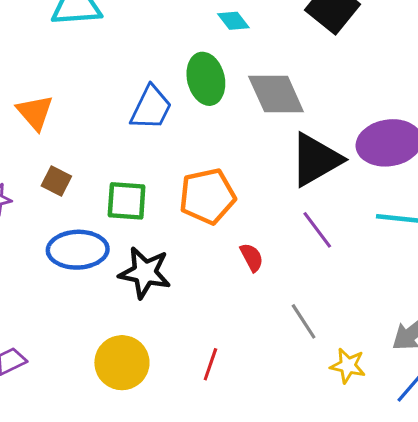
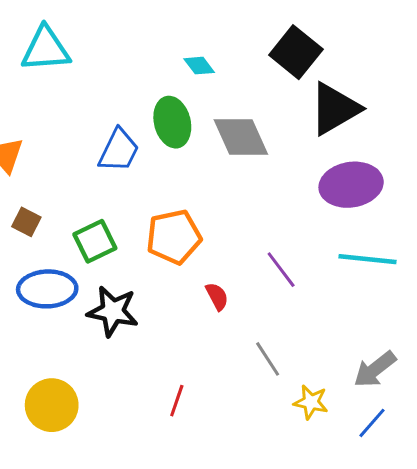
black triangle: (316, 160) -> (335, 109), moved
green square: (127, 201) -> (95, 241), turned -30
yellow circle: (122, 363) -> (52, 405), moved

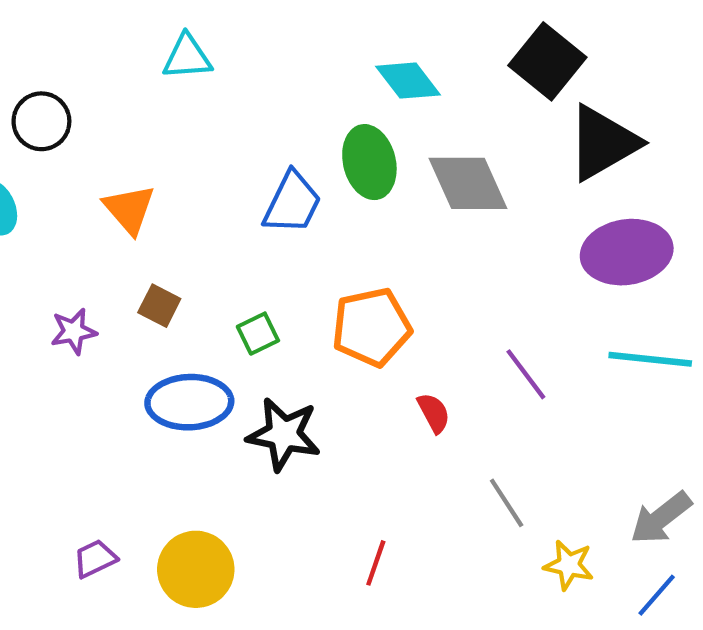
cyan triangle: (46, 49) -> (187, 57), size x0.7
cyan diamond: (199, 66) -> (408, 81), size x1.4
green square: (95, 241) -> (258, 334), size x0.7

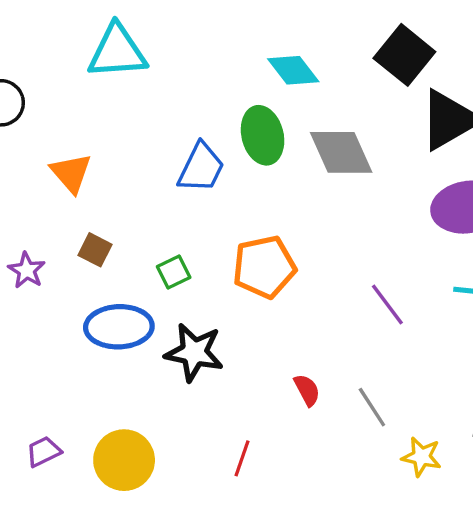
cyan triangle: (187, 57) -> (117, 51), size x1.5
purple star: (74, 331) -> (27, 270), turned -30
red semicircle: (434, 413) -> (307, 390), moved
red line: (376, 563) -> (242, 458), moved

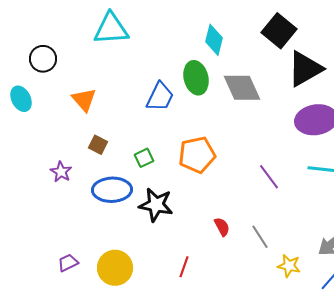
cyan diamond: (293, 70) -> (214, 40), turned 52
purple star: (27, 270) -> (61, 172), moved

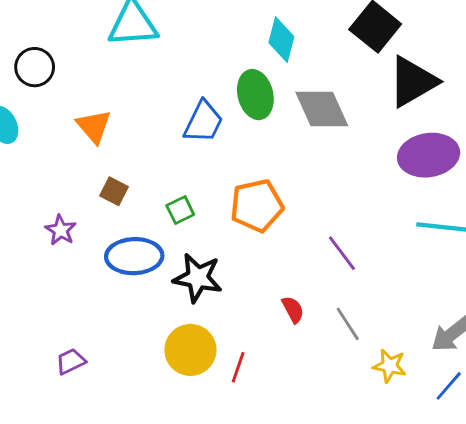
purple line: (269, 177) -> (342, 253), moved
yellow circle: (115, 268) -> (190, 350), moved

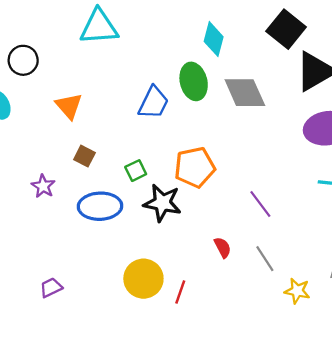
black star: (198, 278) -> (162, 203), moved

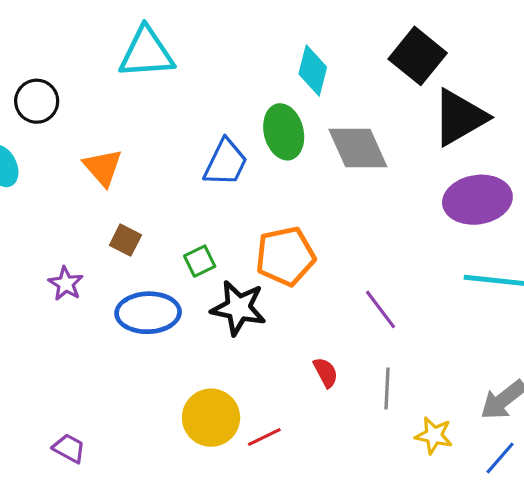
gray line: (265, 259) -> (387, 389), turned 36
purple trapezoid: (51, 288) -> (69, 448), moved, turned 55
red line: (180, 292) -> (264, 437), turned 45

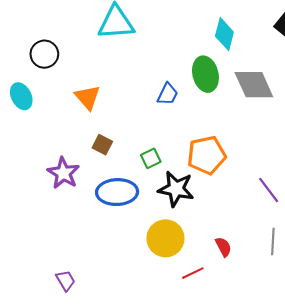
blue trapezoid: (226, 163) -> (168, 94), size x0.7
purple star: (66, 284) -> (63, 173), size x1.4
red semicircle: (326, 372) -> (223, 247), moved
yellow circle: (211, 418) -> (165, 238), moved
purple trapezoid: (69, 448) -> (65, 280), turned 30

